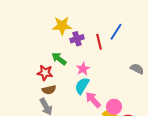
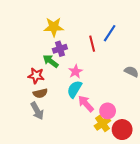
purple cross: (77, 39) -> (60, 49), moved

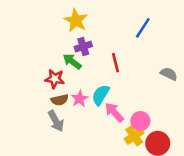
yellow star: (54, 27) -> (76, 20), turned 30
red line: (92, 44) -> (116, 63), moved
pink star: (75, 72) -> (80, 99), moved

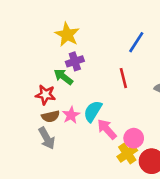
red line: (116, 63) -> (123, 78), moved

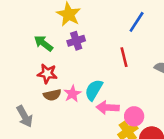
green arrow: (63, 77) -> (43, 43), moved
pink arrow: (107, 129) -> (108, 108), turned -45
gray arrow: (47, 138) -> (25, 116), moved

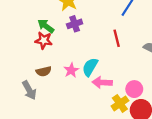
red star: (47, 74) -> (44, 40), moved
brown semicircle: (52, 95) -> (44, 71), moved
pink circle: (134, 116) -> (134, 89), moved

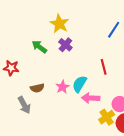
purple cross: (75, 24) -> (65, 45), turned -32
red line: (117, 38) -> (104, 67), moved
red star: (44, 40) -> (11, 68), moved

